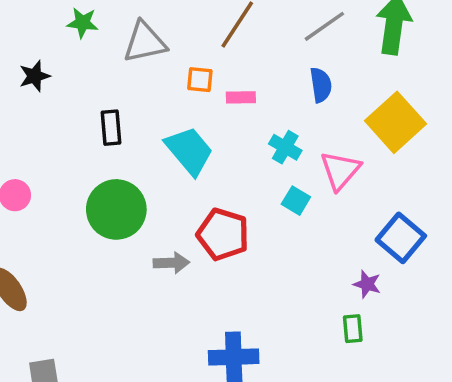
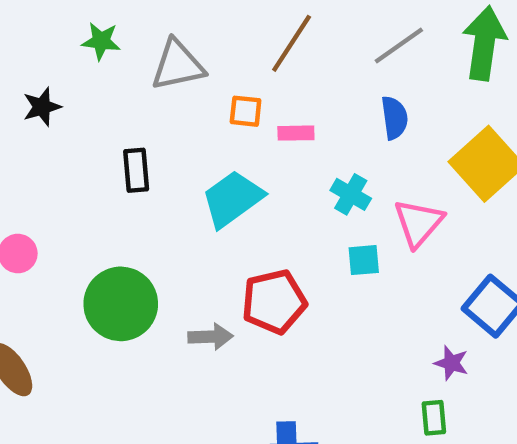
cyan trapezoid: (189, 151) -> (232, 199), turned -86
cyan square: (296, 201) -> (364, 260), turned -36
green circle: (116, 209) -> (121, 304), moved
red pentagon: (223, 234) -> (274, 302), turned -30

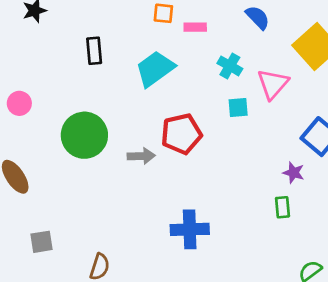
blue semicircle: (394, 118) -> (258, 17), turned -36

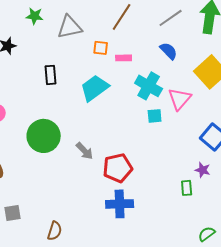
cyan cross: (230, 66) -> (149, 86), size x1.5
red pentagon: (181, 134) -> (118, 168), moved
gray arrow: (141, 156) -> (85, 151), turned 48
purple star: (294, 173) -> (203, 170), moved

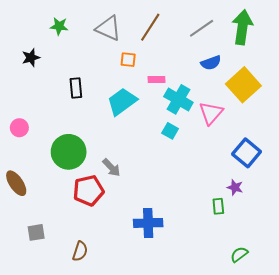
gray triangle: (70, 27) -> (108, 28), moved, turned 36
blue semicircle: (169, 51) -> (211, 63), moved, turned 114
pink rectangle: (124, 58) -> (156, 80), moved
cyan square: (155, 116) -> (170, 131), moved, turned 35
red pentagon: (118, 168) -> (88, 191), moved

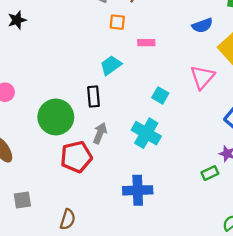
black rectangle: (76, 88) -> (94, 97), moved
cyan cross: (178, 99) -> (146, 133), moved
cyan trapezoid: (122, 102) -> (111, 65), size x0.7
gray arrow: (111, 168) -> (100, 133), turned -114
green rectangle: (218, 206) -> (210, 173), turned 70

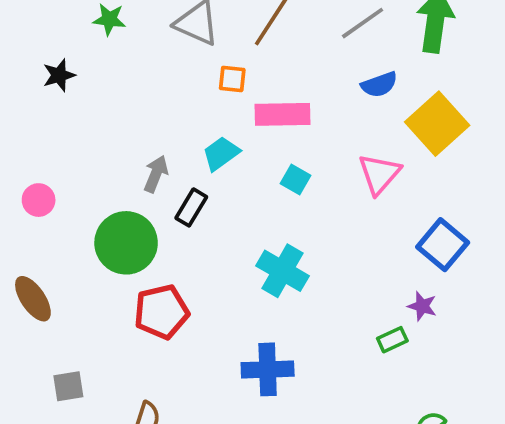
pink rectangle: (146, 43) -> (282, 114), size x1.8
cyan square: (160, 95) -> (296, 180), moved
black rectangle: (94, 97) -> (191, 207), turned 36
gray arrow: (100, 133) -> (156, 174), moved

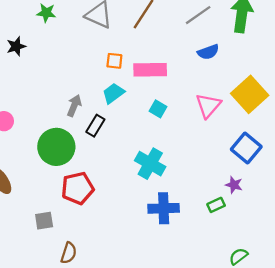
orange square: (232, 79) -> (114, 61), moved
yellow square: (437, 124) -> (250, 94), moved
blue cross: (268, 369) -> (164, 208), moved
gray square: (68, 386) -> (44, 221), moved

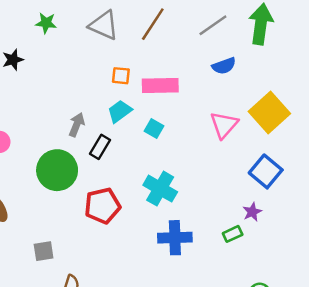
cyan square: (158, 109) -> (154, 128), moved
purple star: (234, 185) -> (252, 212), turned 30
red pentagon: (78, 188) -> (102, 206), moved

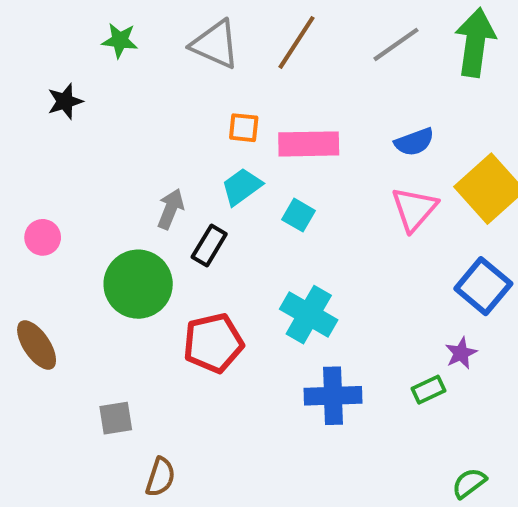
blue semicircle: (224, 66) -> (414, 142), moved

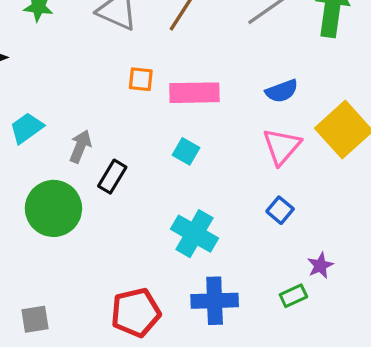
cyan trapezoid: (242, 187) -> (27, 128), moved
blue square: (483, 286) -> (280, 210), moved, size x0.6
red pentagon: (213, 343) -> (136, 312), moved

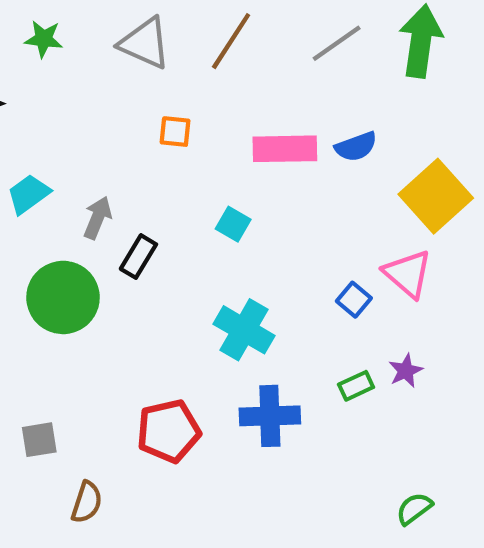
pink rectangle: (194, 93) -> (285, 149), moved
pink triangle: (282, 146) -> (408, 274), moved, turned -30
green rectangle: (293, 296) -> (356, 386), moved

